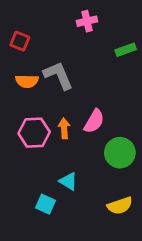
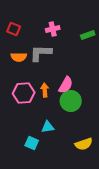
pink cross: (87, 21) -> (53, 29), moved
gray L-shape: (58, 75) -> (41, 53), turned -65
green circle: (120, 153) -> (71, 101), moved
cyan triangle: (68, 181) -> (48, 127), turned -40

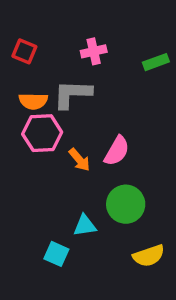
orange arrow: (45, 90) -> (79, 160), turned 144
pink hexagon: (24, 93) -> (42, 133), moved
green circle: (71, 101) -> (126, 204), moved

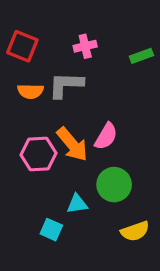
red square: (24, 51) -> (22, 46), size x1.4
pink hexagon: (42, 133) -> (38, 154), moved
orange arrow: (79, 160) -> (72, 144), size x1.6

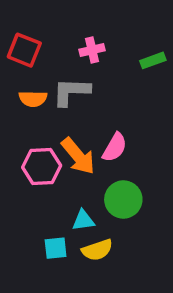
cyan square: (51, 230) -> (56, 248), turned -30
yellow semicircle: (135, 231) -> (97, 250), moved

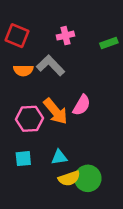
gray L-shape: (71, 92) -> (51, 65), turned 44
green circle: (123, 200) -> (88, 178), moved
cyan square: (56, 248) -> (23, 159), moved

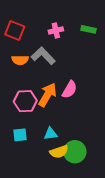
green rectangle: (109, 43) -> (89, 29), moved, turned 32
orange arrow: (56, 111) -> (47, 95), turned -110

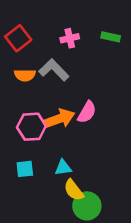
red square: (15, 30) -> (18, 38), turned 30
orange arrow: (47, 95) -> (59, 119), turned 40
yellow semicircle: (59, 152) -> (74, 190), turned 72
green circle: (75, 152) -> (87, 206), moved

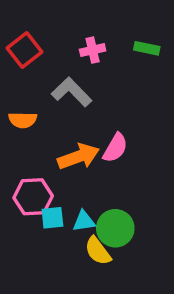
orange semicircle: (25, 75) -> (23, 120), moved
pink hexagon: (31, 127) -> (33, 197), moved
cyan square: (25, 169) -> (52, 218), moved
green circle: (87, 206) -> (115, 228), moved

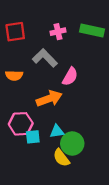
green rectangle: (147, 48) -> (92, 31), size x1.5
red square: (24, 50) -> (15, 32), turned 30
pink semicircle: (115, 148) -> (70, 77), moved
cyan triangle: (84, 221) -> (57, 131), moved

